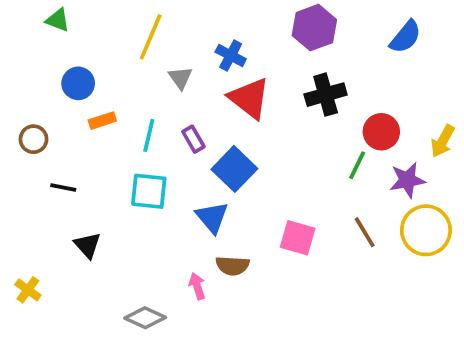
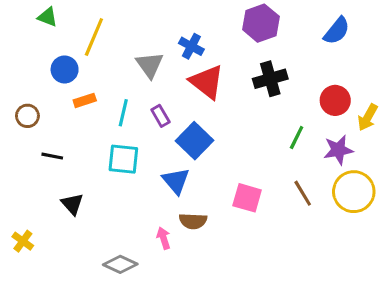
yellow line: (151, 37) -> (94, 37), moved
gray triangle: (180, 78) -> (150, 65), size x1.4
red circle: (381, 132) -> (335, 100), moved

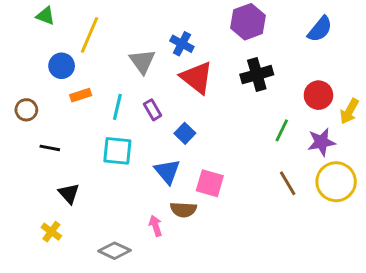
blue square: (194, 141) -> (185, 133), size x0.6
pink square: (247, 198) -> (210, 183), moved
yellow cross: (23, 241) -> (51, 232), moved

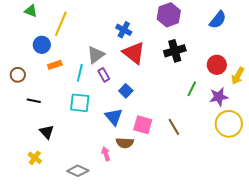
gray triangle: (142, 61) -> (96, 55), moved, turned 30
brown line: (288, 183) -> (174, 127), moved

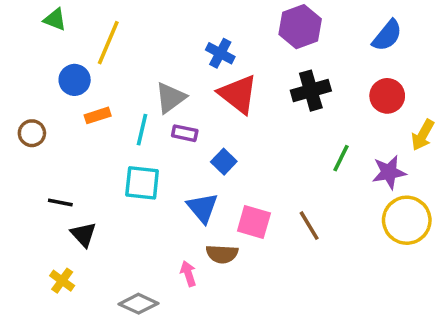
red circle: (217, 65) -> (387, 96), moved
purple rectangle: (104, 75) -> (185, 133), turned -48
black line: (34, 101) -> (60, 202), moved

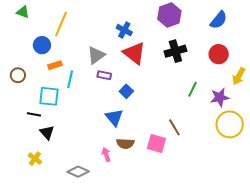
green triangle: (55, 19) -> (23, 12), moved
cyan line: (142, 130) -> (70, 79), moved
cyan square: (142, 183) -> (49, 96), moved
pink square: (254, 222) -> (156, 143), moved

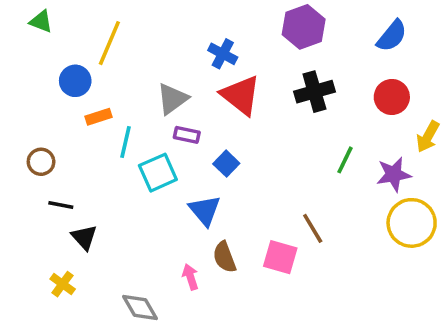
brown circle: (18, 75) -> (41, 162), moved
cyan square: (49, 96) -> (158, 173), moved, turned -30
brown semicircle: (125, 143) -> (225, 257), turned 66
gray diamond: (78, 172) -> (140, 307), turned 35

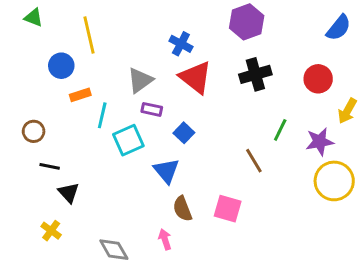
blue semicircle: (392, 36) -> (339, 28), moved
yellow line: (109, 43) -> (89, 35), turned -36
brown line: (313, 228) -> (254, 161), moved
pink arrow: (190, 277) -> (165, 239), moved

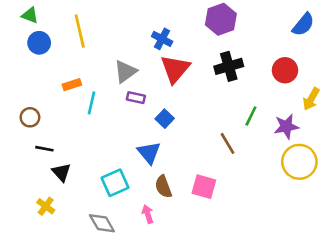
blue circle: (61, 66) -> (39, 43), moved
red triangle: (196, 77) -> (175, 69), turned 32
cyan square: (128, 140) -> (115, 183), moved

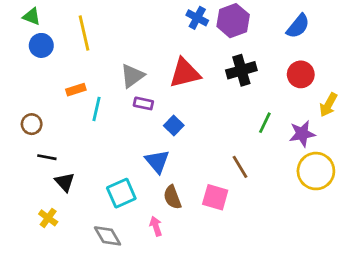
blue semicircle: (303, 24) -> (298, 26), moved
blue cross: (162, 39) -> (197, 18), moved
red triangle: (175, 69) -> (185, 73), turned 36
brown line: (227, 143) -> (240, 167), moved

